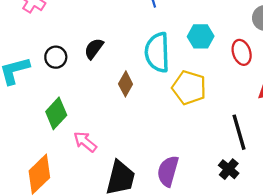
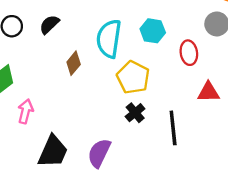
pink arrow: (85, 142) -> (25, 111), turned 55
black cross: (229, 169) -> (135, 113), moved

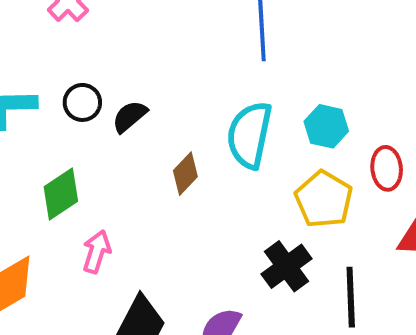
black semicircle: (49, 24) -> (130, 116), moved
yellow pentagon: (133, 77) -> (324, 199), moved
black cross: (135, 113) -> (287, 266), size x1.4

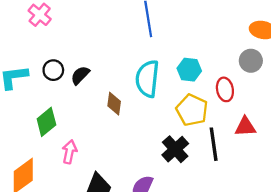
brown diamond: (185, 174) -> (114, 104), turned -30
black line: (351, 297) -> (214, 144), moved

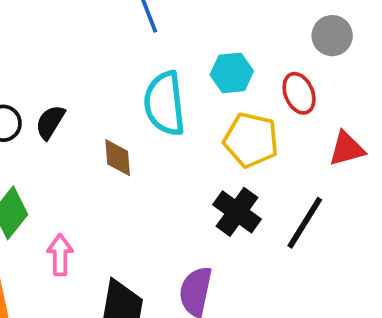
black line: (214, 144) -> (305, 223), moved, turned 52

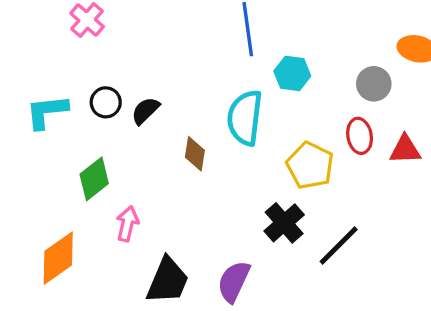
gray circle: (332, 36) -> (374, 84), moved
cyan hexagon: (232, 73) -> (292, 73), moved
red triangle: (347, 149) -> (405, 150), moved

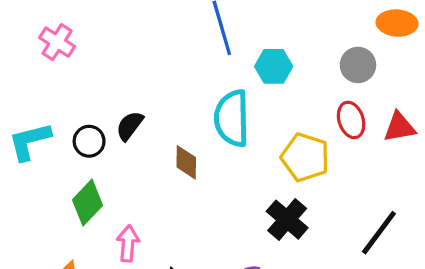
black circle: (106, 102) -> (89, 141), moved
black line: (339, 245) -> (379, 233), moved

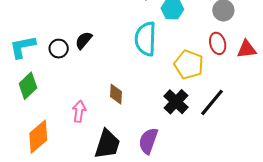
brown diamond: (186, 162) -> (116, 94), moved
green diamond: (88, 203) -> (28, 86), moved
black line: (379, 233) -> (212, 102), moved

